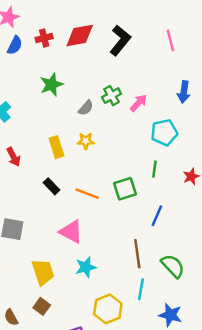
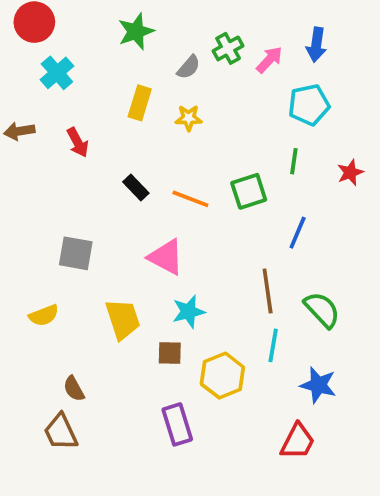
blue arrow: (184, 92) -> (316, 45), moved
yellow rectangle: (56, 147) -> (140, 103), moved, turned 35
brown square: (42, 306) -> (170, 353), moved, turned -35

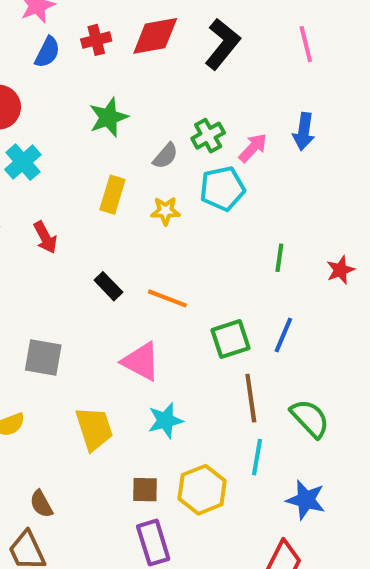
cyan pentagon: (309, 105) -> (222, 189), moved
green square: (249, 191) -> (231, 339), moved
brown square: (170, 353) -> (145, 490), moved

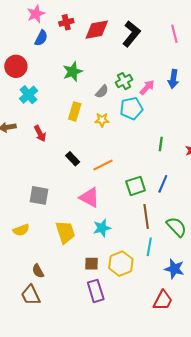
red cross: (96, 40) -> (66, 22), moved
orange line: (167, 298) -> (103, 165), turned -48

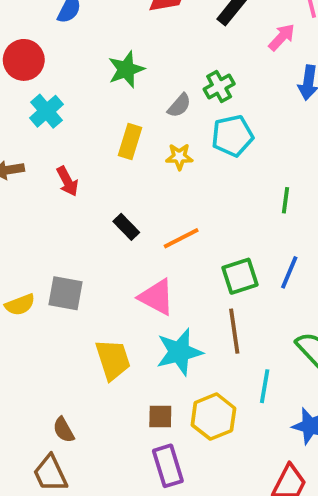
pink arrow: (147, 87) -> (282, 37), moved
brown line: (146, 216) -> (234, 331), moved
cyan star: (102, 228) -> (179, 352), size x1.4
yellow semicircle: (21, 230) -> (20, 305), moved

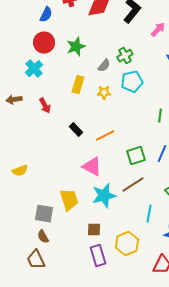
red circle: (24, 60) -> (44, 43), moved
gray square: (65, 293) -> (44, 214), moved
brown line: (234, 331) -> (133, 185), turned 65
yellow hexagon: (213, 417) -> (127, 244), moved

